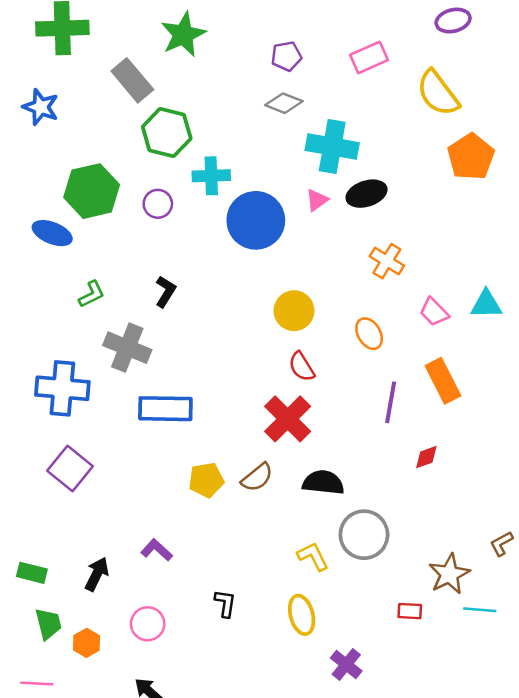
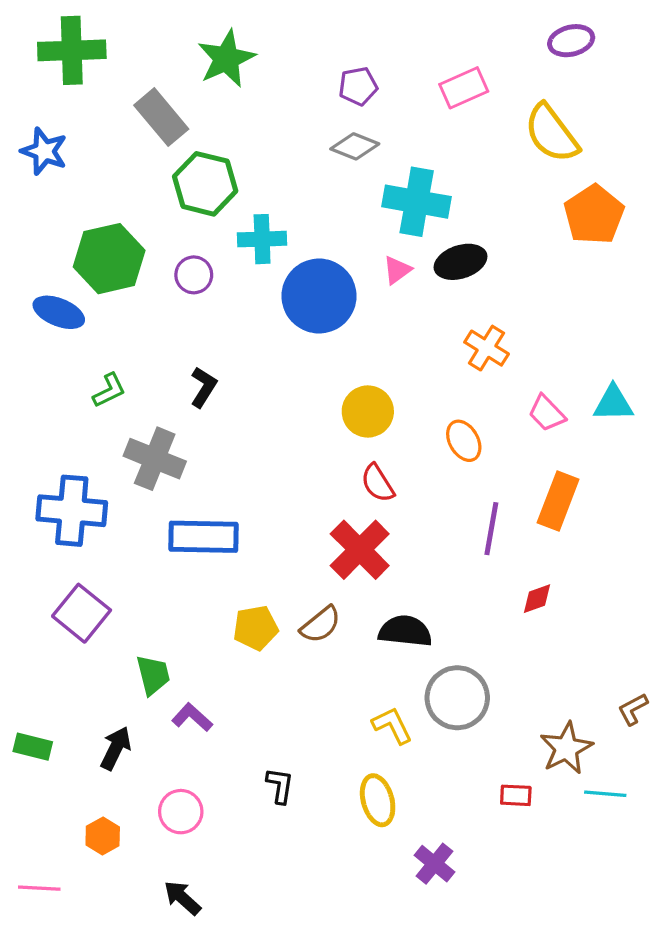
orange rectangle: (443, 381) -> (558, 501), turned 48
green trapezoid: (48, 624) -> (153, 675), moved

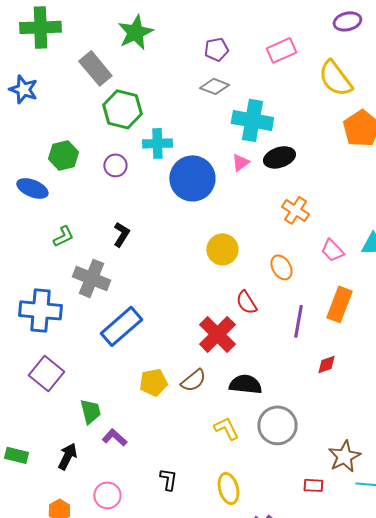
green hexagon: (109, 259) -> (63, 155), size x0.7
red semicircle: (378, 483) -> (246, 302), moved
blue rectangle: (204, 537) -> (121, 326), turned -42
yellow L-shape: (392, 725) -> (226, 428), moved

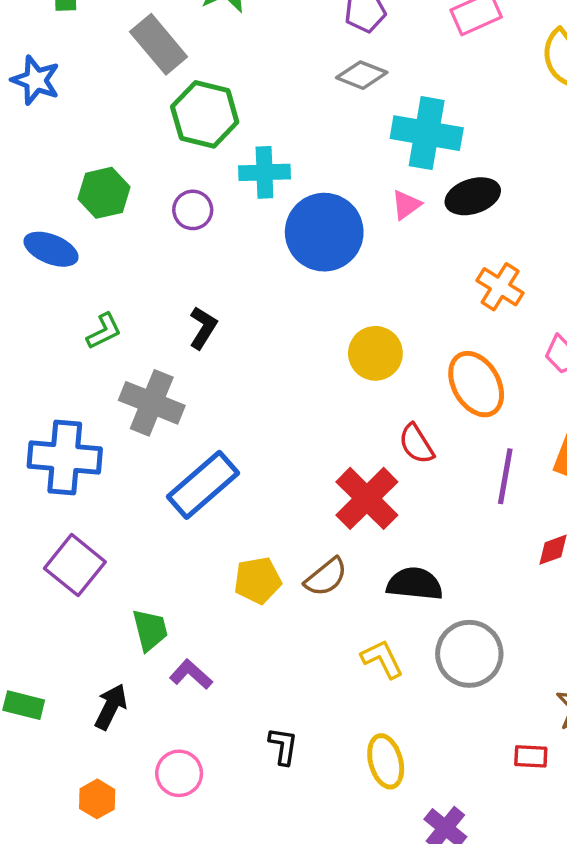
orange ellipse: (281, 267) -> (476, 384), size x1.5

